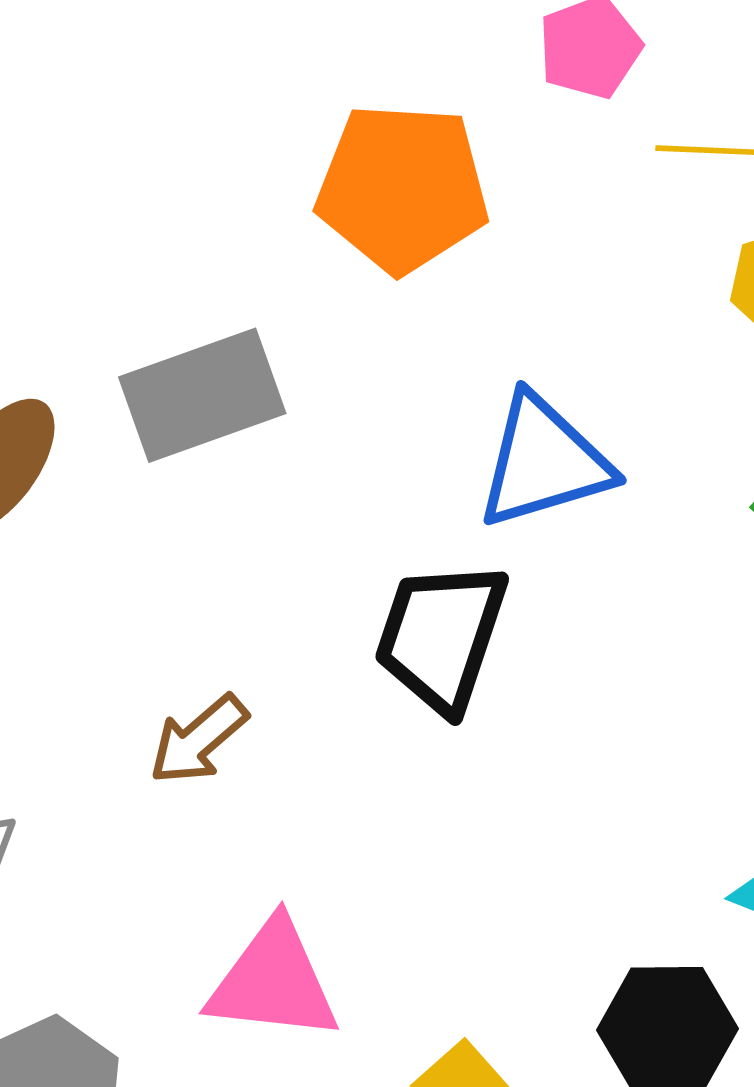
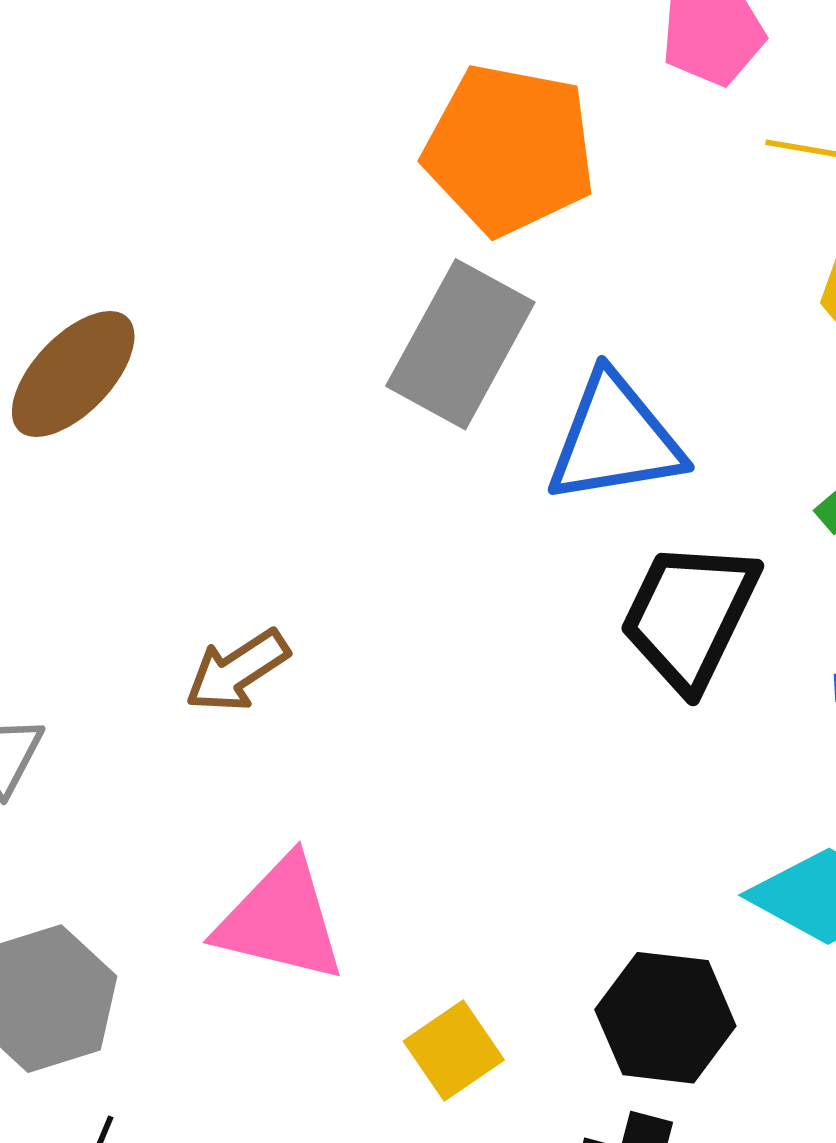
gray rectangle: (202, 395) -> (460, 344), moved, turned -49
black trapezoid: (441, 636) -> (689, 615), moved

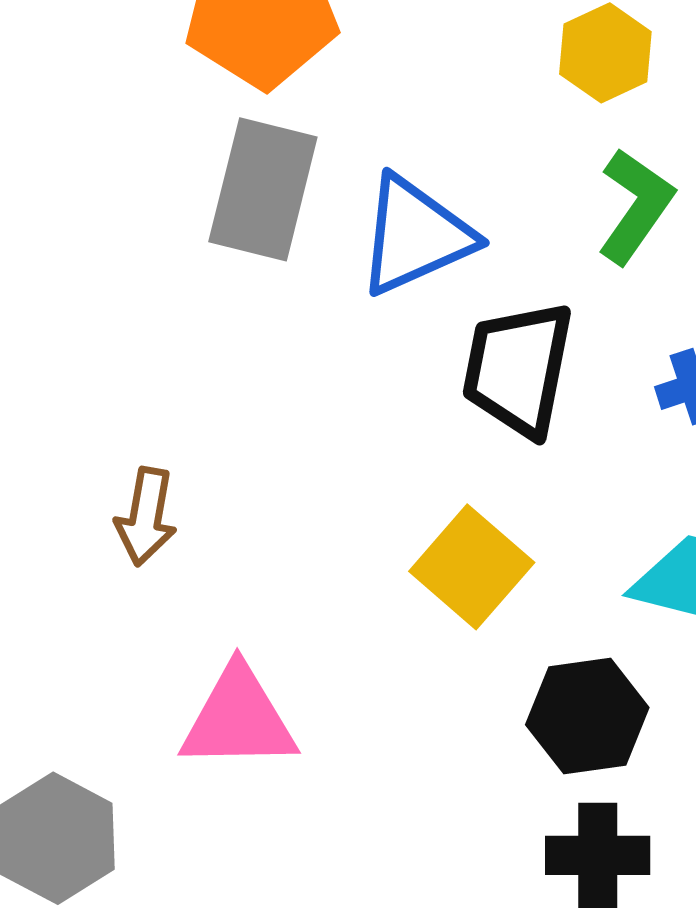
brown arrow: (237, 671) -> (146, 517), turned -32
yellow square: (454, 1051) -> (472, 567), moved, size x1.4

